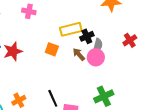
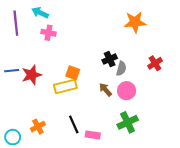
yellow rectangle: (71, 29) -> (65, 86), moved
brown arrow: (79, 54) -> (105, 90), moved
pink circle: (96, 57) -> (127, 91), moved

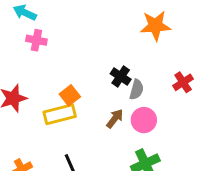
black cross: (110, 59) -> (121, 76), turned -32
orange square: (73, 73) -> (70, 95), turned 32
brown arrow: (105, 90) -> (115, 119), turned 80

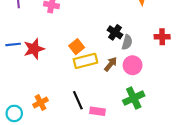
red cross: (183, 82) -> (162, 37), turned 32
yellow rectangle: (60, 114) -> (85, 61), moved

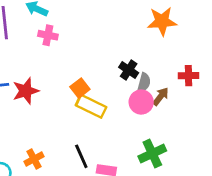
yellow rectangle: (85, 61) -> (91, 106), turned 40
brown arrow: (111, 64) -> (161, 96), moved
pink circle: (133, 65) -> (141, 102), moved

